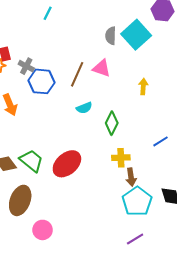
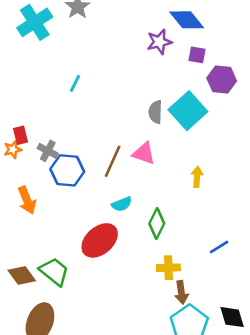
red ellipse: (67, 164) -> (100, 240), moved

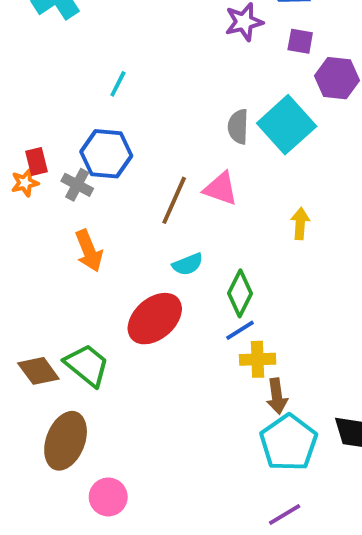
blue hexagon: (67, 170) -> (106, 154), moved
orange arrow: (27, 200) -> (89, 251), moved
blue line: (219, 247) -> (240, 330), moved

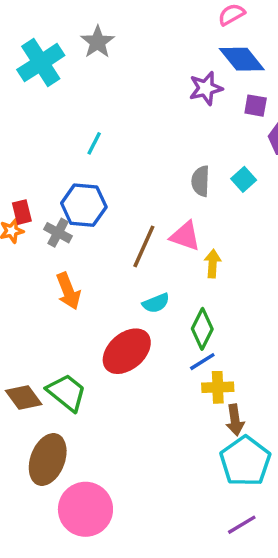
cyan square: (287, 125) -> (244, 179), size x0.5
yellow arrow: (300, 224) -> (213, 264), moved
pink circle: (108, 497) -> (85, 509), size x1.6

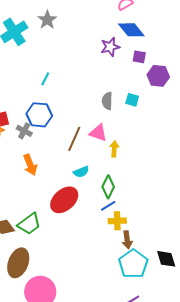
cyan square: (244, 179) -> (132, 100), turned -32
green trapezoid: (67, 392) -> (29, 224), turned 105

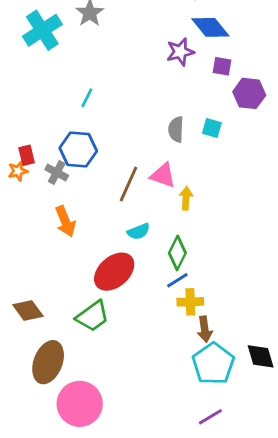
green trapezoid: (29, 224) -> (93, 316), moved

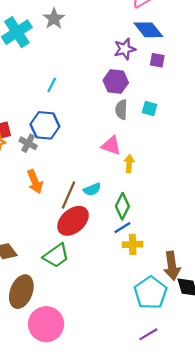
purple hexagon: (249, 93) -> (116, 82), moved
brown line: (129, 184) -> (69, 195), moved
brown arrow: (205, 329) -> (172, 266), moved, size x1.4

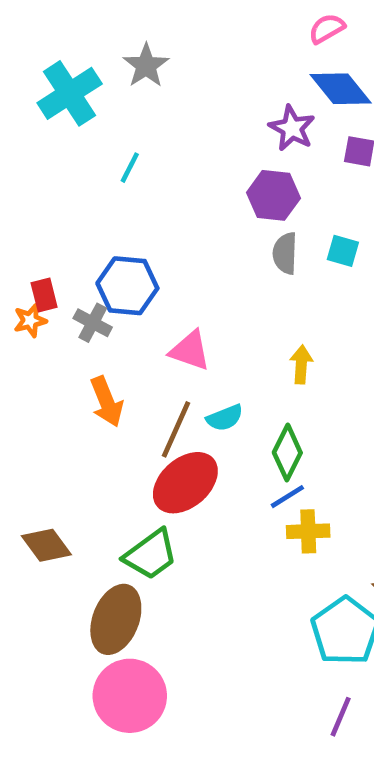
purple star: (125, 49) -> (292, 128), turned -30
cyan line: (52, 85) -> (130, 168), moved
pink triangle: (111, 146) -> (190, 351), moved
brown ellipse: (21, 292) -> (116, 619), moved
purple line: (148, 334) -> (341, 717), turned -36

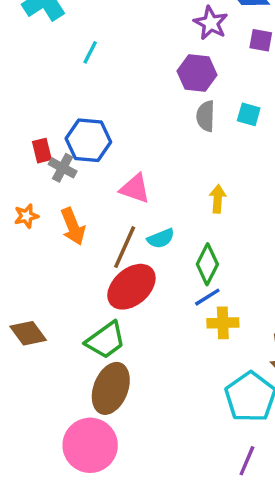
red rectangle: (44, 295) -> (42, 151), moved
orange star: (30, 320) -> (26, 216), moved
brown ellipse: (116, 619) -> (111, 388), moved

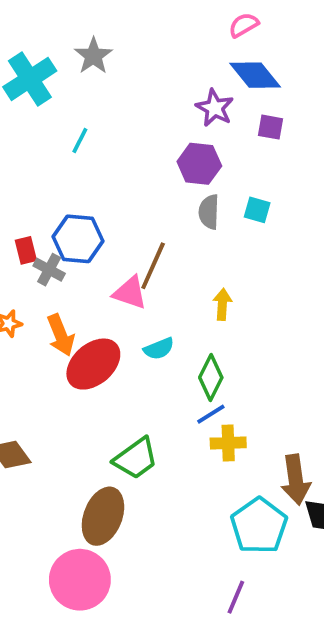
brown line: (125, 247) -> (153, 266), moved
red ellipse: (131, 287) -> (93, 364), moved
green trapezoid: (106, 340) -> (136, 458), moved
purple line: (247, 461) -> (236, 597), moved

